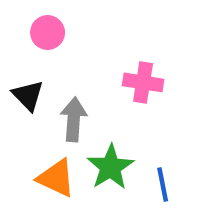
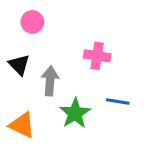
orange triangle: (56, 178) -> (22, 125), moved
blue line: (163, 184) -> (118, 101), moved, turned -70

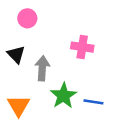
blue line: (118, 101) -> (93, 102), moved
orange triangle: (22, 125) -> (19, 106), turned 35

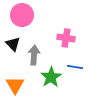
pink circle: (27, 18) -> (22, 15), size x1.5
blue line: (93, 102) -> (75, 67), moved

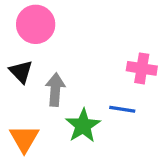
pink cross: (66, 38) -> (142, 68), moved

